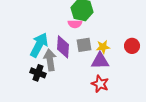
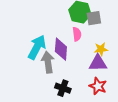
pink semicircle: (75, 24) -> (77, 34), moved, turned -96
gray square: (84, 45) -> (94, 18), moved
black cross: (38, 73) -> (63, 88), moved

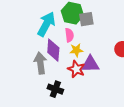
cyan arrow: (37, 47) -> (46, 24), moved
yellow star: (101, 49) -> (76, 50), moved
red star: (98, 86) -> (76, 69), moved

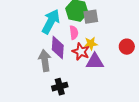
yellow star: (76, 50) -> (91, 44), moved
red star: (76, 69) -> (81, 52), moved
black cross: (55, 89) -> (60, 87), turned -35

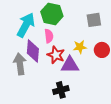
gray square: (91, 17) -> (94, 20), moved
yellow star: (91, 44) -> (80, 47), moved
black cross: (60, 87) -> (61, 90), moved

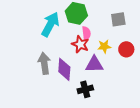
pink semicircle: (49, 36) -> (86, 33), moved
purple diamond: (33, 51) -> (64, 69), moved
red star: (56, 55) -> (80, 44), moved

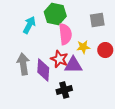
cyan arrow: (50, 24) -> (29, 25), size x0.7
pink semicircle: (86, 33) -> (65, 34), size x1.5
red star: (80, 44) -> (59, 59), moved

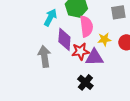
red star: (59, 59) -> (80, 51), turned -30
purple diamond: (43, 70) -> (64, 39), moved
black cross: (64, 90) -> (85, 82), turned -35

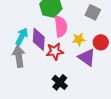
gray square: (118, 12) -> (93, 12), turned 35
cyan arrow: (50, 17) -> (22, 36), moved
purple triangle: (94, 57) -> (87, 57), moved, turned 36

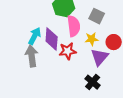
gray square: (93, 12) -> (97, 16), moved
purple triangle: (87, 57) -> (100, 57), turned 36
black cross: (60, 82) -> (93, 82), moved

